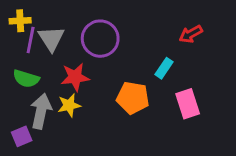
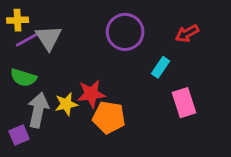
purple circle: (100, 39) -> (125, 32), moved
purple line: (31, 40) -> (28, 39), turned 50
red star: (75, 77) -> (91, 94), moved
orange pentagon: (133, 98) -> (109, 117), moved

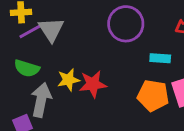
cyan rectangle: (160, 67) -> (160, 58), turned 60
yellow star: (66, 104) -> (68, 80), moved
orange pentagon: (109, 117) -> (153, 96), moved

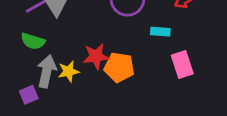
yellow star: (68, 80) -> (69, 71), moved
orange pentagon: (153, 96) -> (119, 67), moved

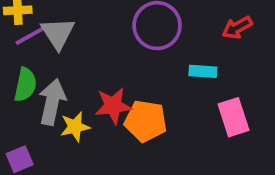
green semicircle: (33, 41) -> (25, 85), turned -95
gray arrow: (47, 71) -> (52, 102), moved

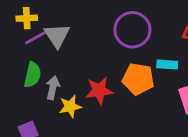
gray arrow: (52, 102) -> (53, 88), size x0.7
orange pentagon: (146, 121) -> (138, 79), moved

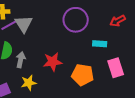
orange pentagon: (138, 79) -> (83, 75), moved
yellow star: (70, 106) -> (29, 83), moved

